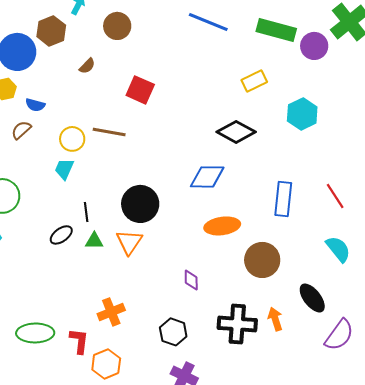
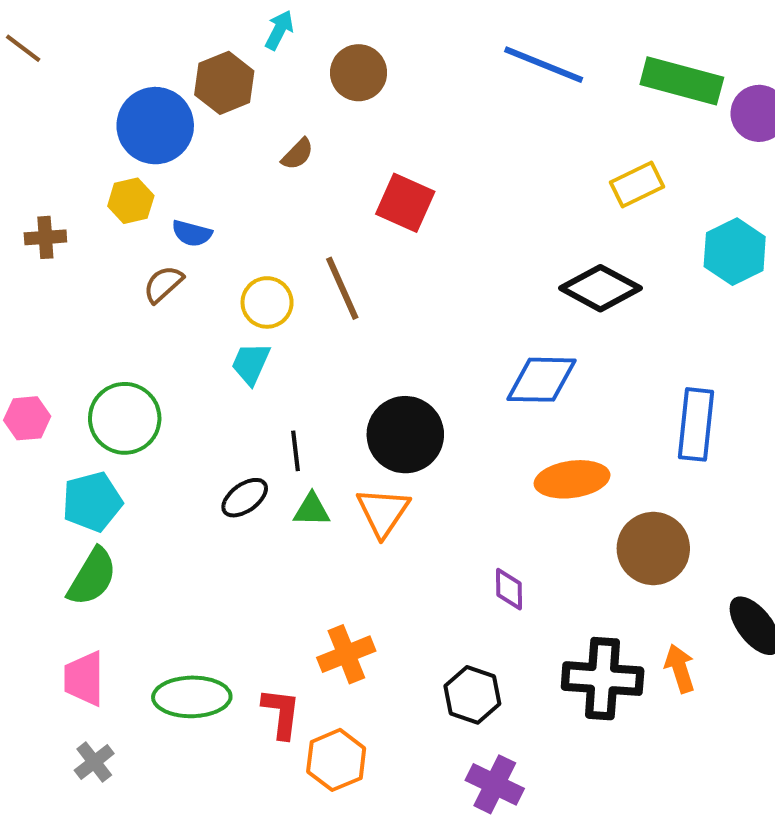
brown line: (109, 132) -> (342, 288), turned 56

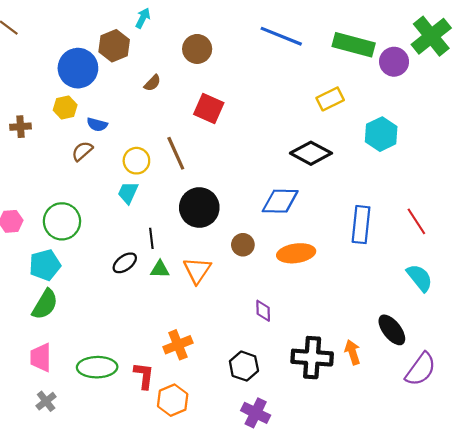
brown circle: (359, 73) -> (197, 49), moved
black circle: (405, 435) -> (199, 208), moved
brown circle: (653, 548) -> (243, 245), moved, size x0.6

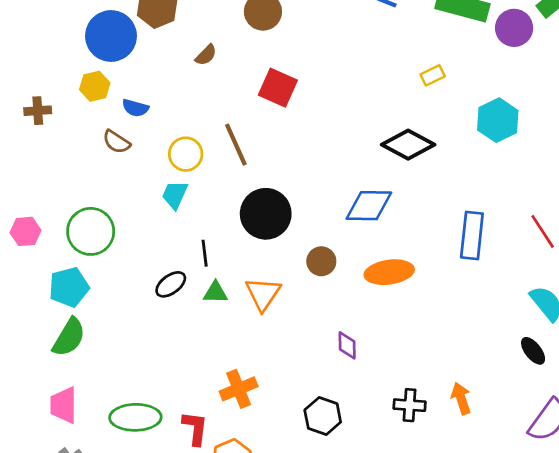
yellow rectangle: (330, 99) -> (433, 75), size x0.7
brown semicircle: (82, 151) -> (116, 142), turned -105
black ellipse: (392, 330) -> (533, 351), moved, size x0.7
black cross: (312, 358) -> (410, 405), size x0.6

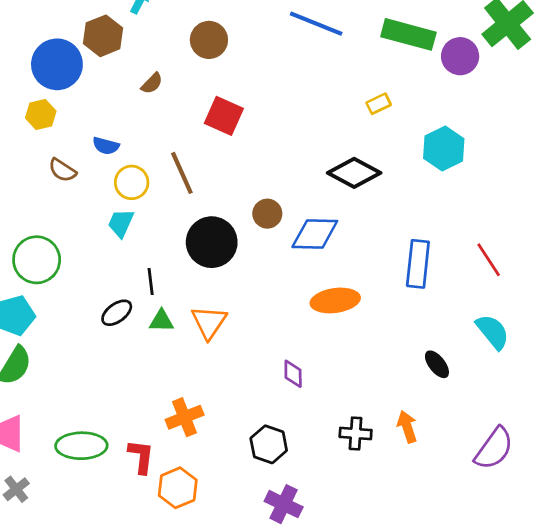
blue semicircle: (135, 108) -> (106, 146), moved
brown circle: (321, 261) -> (267, 214), moved
black ellipse: (533, 351) -> (437, 364), moved

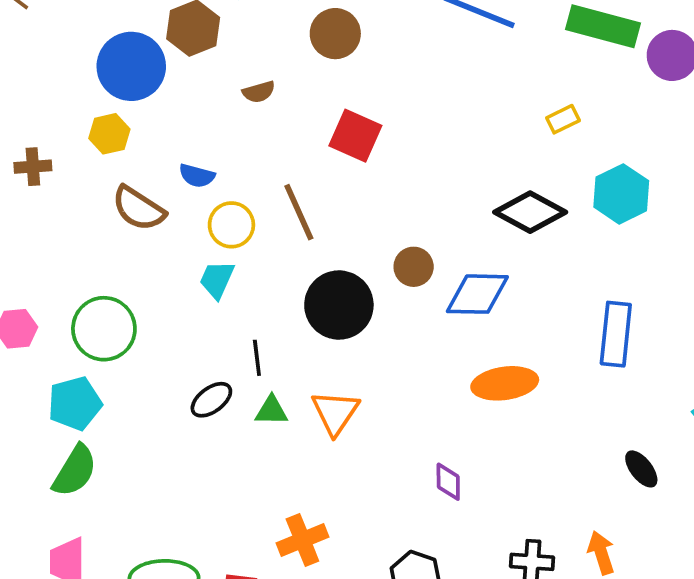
brown semicircle: (152, 83) -> (259, 92), turned 30
cyan hexagon: (444, 148) -> (621, 194), moved
brown semicircle: (62, 170) -> (139, 208), size x1.4

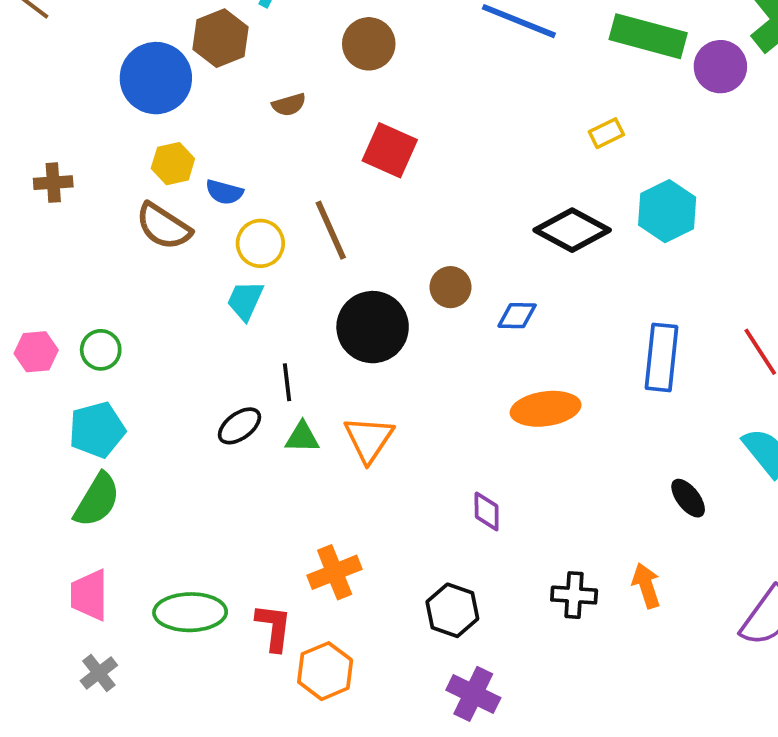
yellow hexagon: (109, 134) -> (173, 164), moved
blue diamond: (477, 294) -> (517, 316), size x0.6
green circle: (104, 329) -> (101, 350), moved, size x0.6

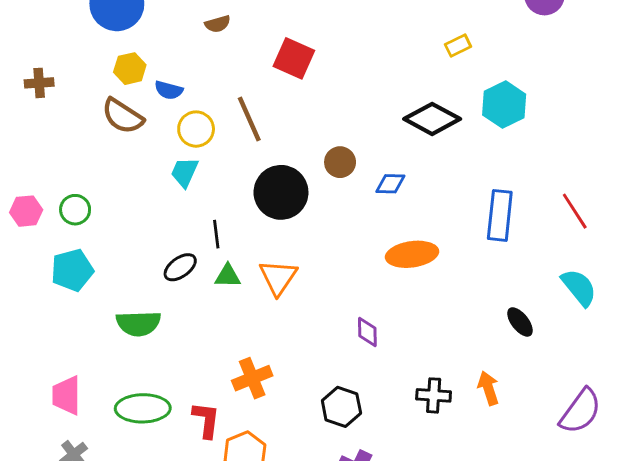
green semicircle: (97, 500) -> (138, 323), moved, turned 57

